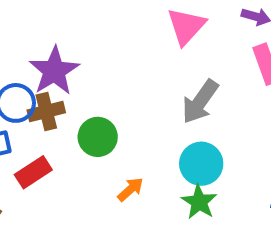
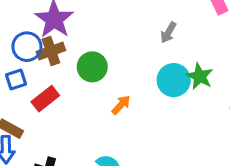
gray arrow: (200, 102) -> (168, 32), size x0.6
green star: (199, 202) -> (200, 76), moved

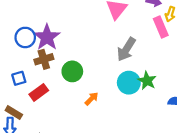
gray arrow: (168, 32) -> (126, 49), size x1.6
blue circle: (27, 47) -> (25, 37), moved

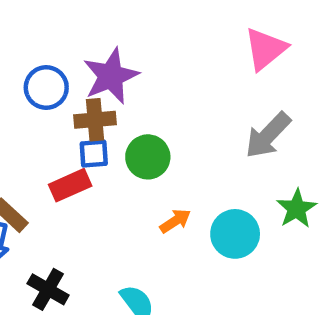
blue circle: (25, 37) -> (46, 87), moved
blue square: (19, 78) -> (94, 154), moved
cyan circle: (129, 83) -> (235, 234), moved

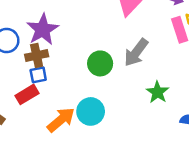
green circle: (148, 157) -> (100, 63), moved
orange arrow: (175, 221) -> (61, 120), moved, size x1.6
cyan circle: (235, 234) -> (91, 111), moved

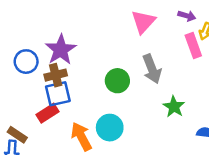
gray arrow: (136, 52) -> (152, 69), turned -56
blue square: (38, 75) -> (58, 94), size x1.5
orange arrow: (61, 120) -> (81, 136), turned -76

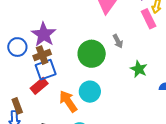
gray arrow: (152, 69) -> (118, 41), size x0.6
green circle: (117, 81) -> (92, 54), size x1.4
brown rectangle: (17, 135) -> (17, 106), turned 42

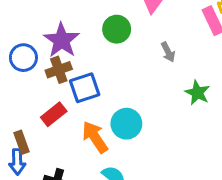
green circle: (92, 54) -> (117, 29), moved, size x0.7
blue square: (46, 70) -> (85, 88), moved

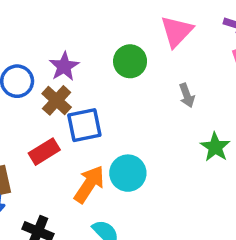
purple star: (62, 40) -> (64, 66), size x0.7
brown cross: (59, 70) -> (57, 100), turned -35
orange arrow: (95, 137) -> (89, 184), turned 60

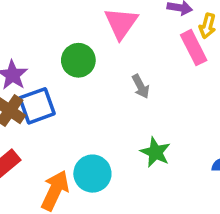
blue square: (84, 125) -> (37, 106), moved
green star: (215, 147) -> (155, 152), moved

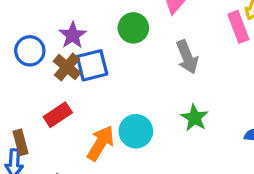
gray arrow: (141, 86) -> (187, 57), size x1.5

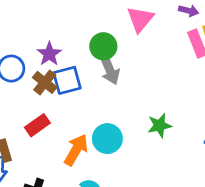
gray arrow: (187, 57) -> (110, 70), moved
green star: (195, 118) -> (160, 125), turned 30

